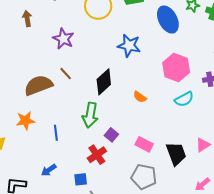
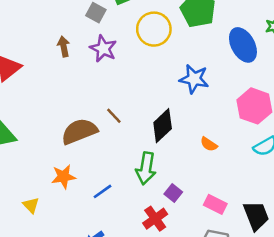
purple star: (63, 39) -> (103, 49), moved
blue line: (56, 133) -> (103, 191), turned 63

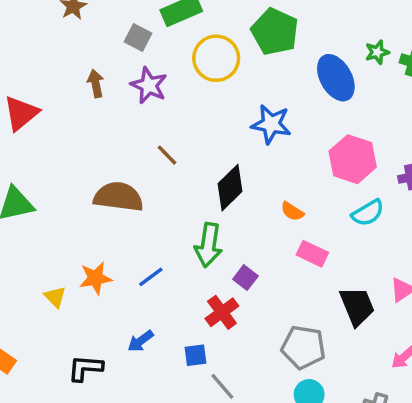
brown line: (114, 116) -> (167, 155), moved
brown semicircle: (79, 131) -> (118, 197), turned 30
orange star: (64, 177) -> (96, 278), moved
pink rectangle: (215, 204) -> (312, 254), moved

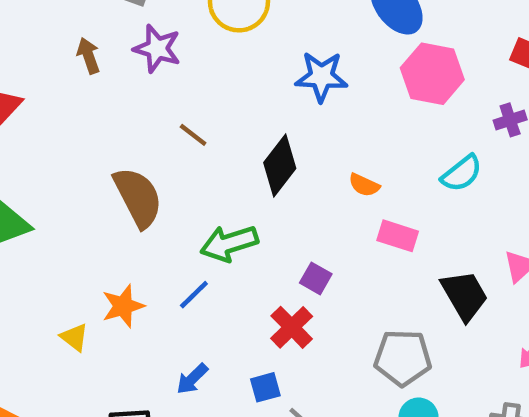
pink hexagon: (353, 159) -> (432, 74), moved
brown semicircle: (118, 197) -> (138, 197), turned 63
green arrow: (208, 245) -> (229, 243), moved, turned 72

